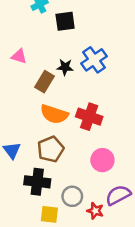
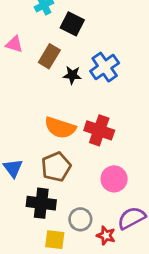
black square: (65, 21) -> (72, 24), turned 35
pink triangle: (19, 56) -> (14, 44), moved
brown rectangle: (45, 82) -> (49, 56), moved

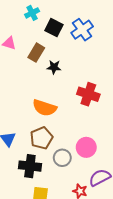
blue cross: (105, 67) -> (82, 30), moved
red cross: (99, 130) -> (88, 94), moved
gray circle: (80, 219) -> (62, 158), moved

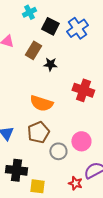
black cross: (30, 166) -> (16, 170), moved

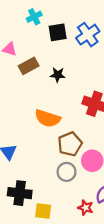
black square: (50, 26) -> (58, 32), turned -36
brown rectangle: (33, 50) -> (29, 66), moved, turned 30
brown pentagon: (38, 132) -> (70, 144), moved

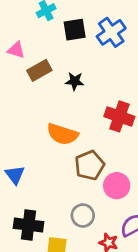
gray circle: (67, 172) -> (83, 216), moved

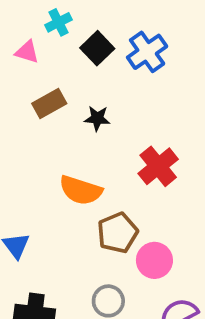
black square: (75, 30) -> (97, 48), turned -35
pink triangle: (16, 50) -> (27, 52), moved
red cross: (119, 116) -> (158, 166), turned 32

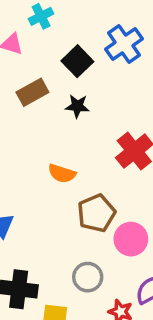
black square: (97, 48) -> (77, 61), moved
orange semicircle: (81, 190) -> (62, 173), size x0.7

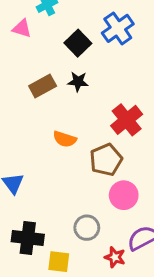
brown rectangle: (32, 92) -> (43, 86), moved
brown pentagon: (96, 213) -> (106, 160), moved

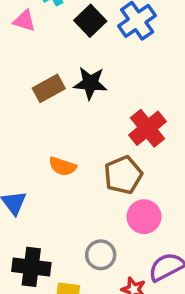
black square: (78, 43) -> (90, 21), moved
black star: (78, 82) -> (90, 83), size x1.4
orange semicircle: (65, 139) -> (63, 166), moved

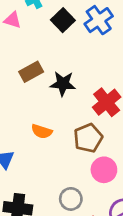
black star: (90, 83) -> (63, 84), moved

